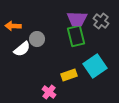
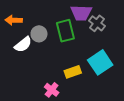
gray cross: (101, 21) -> (97, 23), moved
green rectangle: (76, 36) -> (65, 31), moved

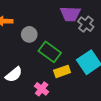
green rectangle: (65, 31) -> (50, 52), moved, turned -40
white semicircle: (23, 44) -> (14, 75), moved

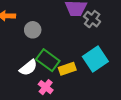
green rectangle: (50, 52) -> (48, 60), moved
white semicircle: (14, 75) -> (28, 68), moved

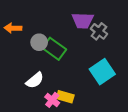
green rectangle: (48, 60) -> (54, 49), moved
yellow rectangle: (67, 69) -> (65, 97), moved, turned 35

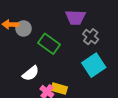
gray cross: (99, 31) -> (91, 37), moved
gray circle: (39, 42) -> (24, 28), moved

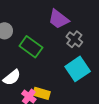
purple trapezoid: (75, 17) -> (58, 19), turned 35

